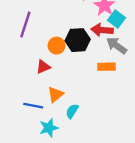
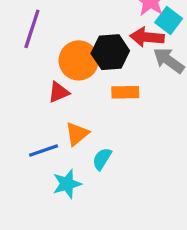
orange circle: (57, 46) -> (79, 60), size x1.5
orange rectangle: (107, 67) -> (125, 92), moved
blue line: (33, 106) -> (44, 150), turned -30

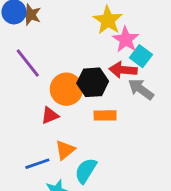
purple line: (32, 29) -> (28, 63), turned -56
cyan semicircle: (102, 159) -> (86, 171), size x1.4

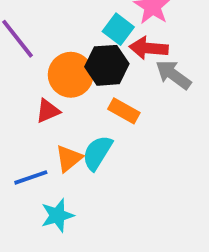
cyan square: (141, 56) -> (118, 29), moved
orange rectangle: (105, 115) -> (124, 111), turned 30
cyan semicircle: (86, 171) -> (97, 153), moved

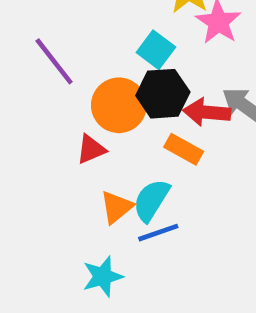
cyan square: (118, 29) -> (156, 50), moved
red arrow: (149, 48) -> (207, 112), moved
blue line: (31, 177) -> (158, 233), moved

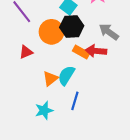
red arrow: (207, 112) -> (96, 51), moved
red triangle: (91, 149) -> (26, 52), moved
blue line: (158, 233) -> (75, 101), moved, turned -54

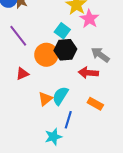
orange rectangle: (81, 52) -> (95, 104), moved
cyan star: (44, 110) -> (53, 137), moved

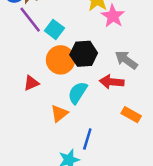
cyan square: (62, 31) -> (54, 29), moved
purple line: (18, 36) -> (30, 20), moved
cyan semicircle: (60, 96) -> (78, 93), moved
orange rectangle: (95, 104) -> (131, 115), moved

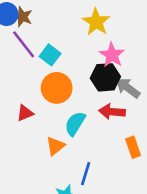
pink star: (113, 16) -> (112, 55), moved
black hexagon: (84, 54) -> (105, 77), moved
orange rectangle: (131, 115) -> (133, 147), turned 42

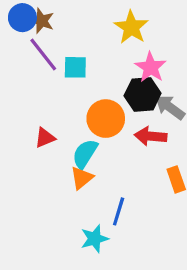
cyan square: (50, 55) -> (75, 67), turned -36
orange circle: (57, 88) -> (106, 119), moved
cyan semicircle: (75, 124) -> (85, 154), moved

